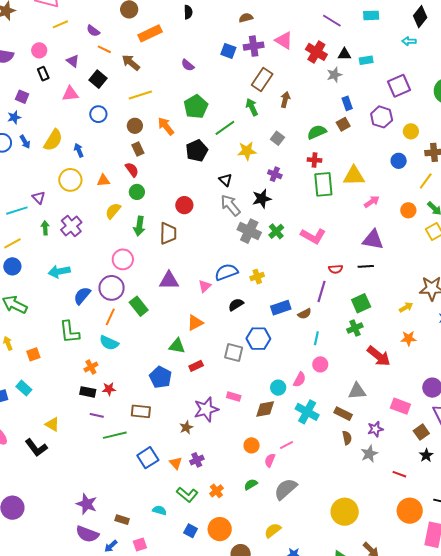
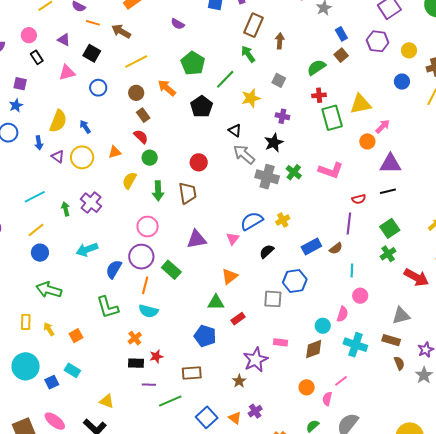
blue arrow: (25, 142) -> (39, 143), moved, turned 32
purple triangle: (39, 198) -> (58, 156), moved
orange circle: (408, 210) -> (367, 141), moved

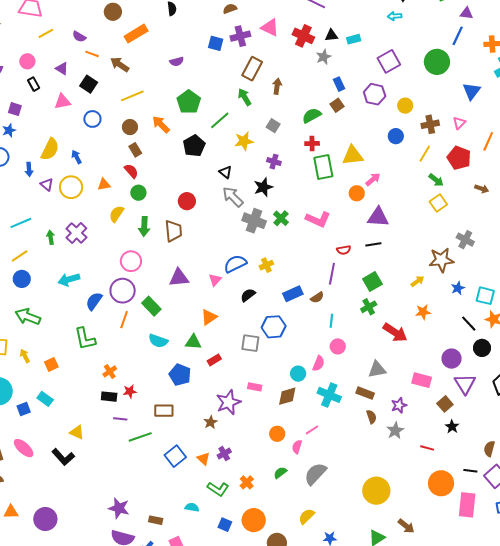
purple semicircle: (178, 24) -> (177, 62), turned -48
cyan semicircle: (148, 311) -> (158, 341), moved

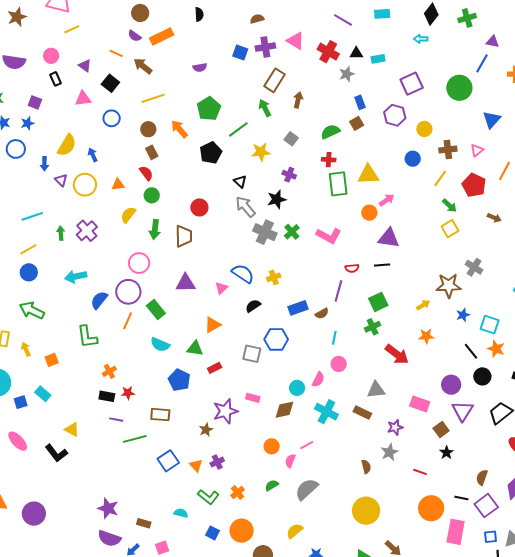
purple semicircle: (79, 37) -> (135, 36), moved
blue semicircle: (235, 264) -> (243, 274), turned 55
brown semicircle: (371, 417) -> (366, 467), moved

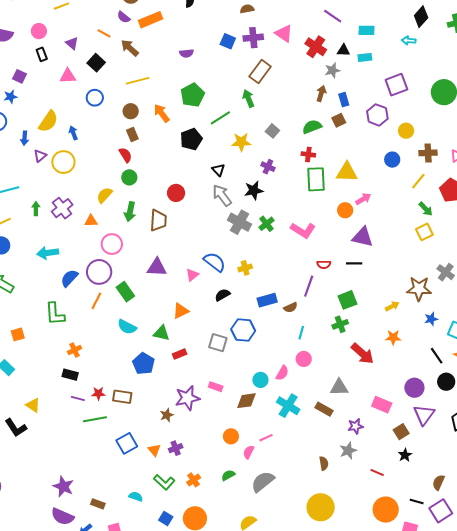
cyan rectangle: (382, 14) -> (366, 30), moved
brown arrow: (298, 100) -> (321, 93), moved
purple triangle: (61, 180) -> (40, 156), turned 32
orange triangle: (118, 184) -> (91, 221), moved
red star: (128, 393) -> (98, 393), moved

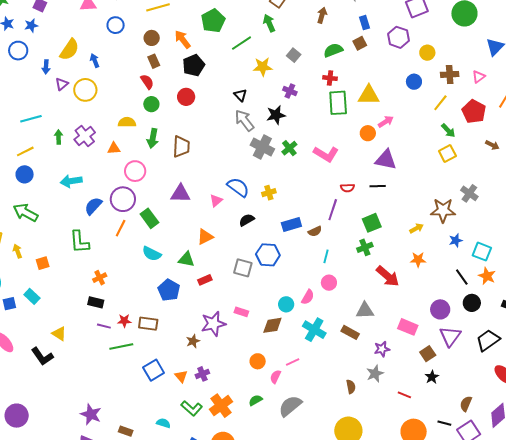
brown arrow: (321, 93) -> (322, 15), moved
black pentagon: (191, 139) -> (194, 65), moved
red circle: (176, 193) -> (186, 97), moved
yellow semicircle: (104, 195) -> (127, 122), turned 48
orange cross: (194, 480) -> (221, 406), size x1.6

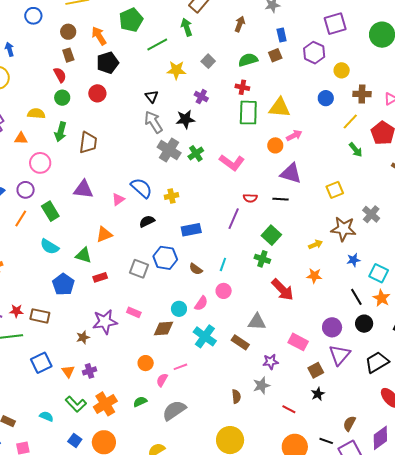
yellow square: (447, 154) -> (335, 190), moved
purple circle: (123, 199) -> (26, 190), size x0.7
green square: (372, 223) -> (271, 235), turned -30
brown semicircle: (315, 231) -> (196, 269), moved, turned 56
green cross: (365, 247) -> (262, 259), turned 35

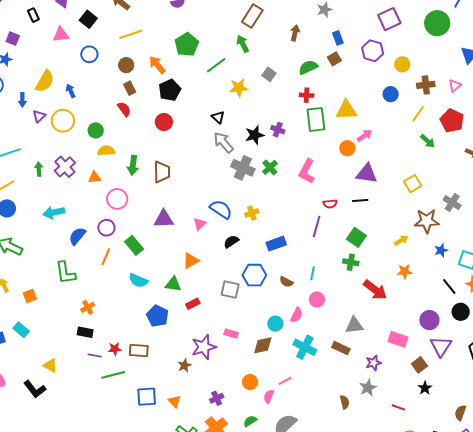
purple cross: (201, 97) -> (278, 130), moved
green circle: (62, 98) -> (96, 130), moved
pink L-shape: (232, 163) -> (307, 171), turned 90
blue square: (41, 363) -> (147, 397), turned 30
purple cross: (90, 371) -> (217, 398), moved

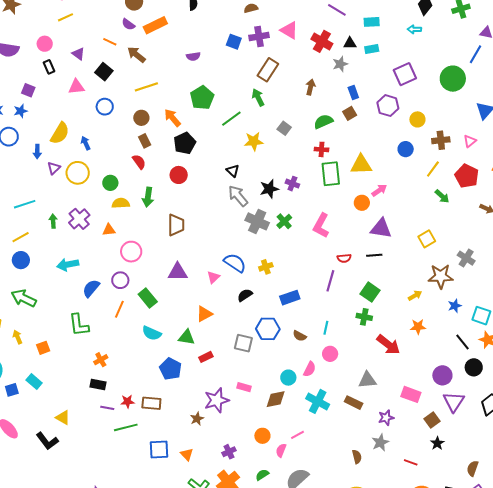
green arrow: (133, 165) -> (148, 197), moved

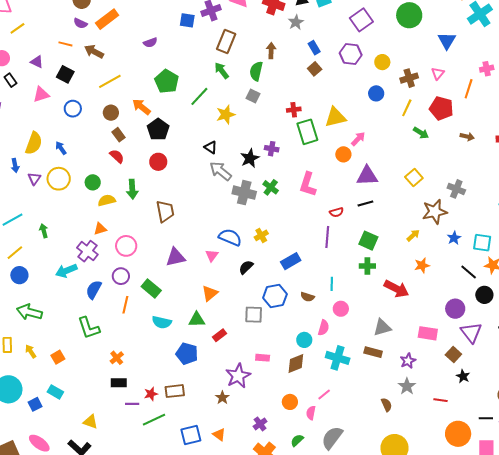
green semicircle: (323, 122) -> (256, 71), moved, turned -42
purple cross: (79, 219) -> (87, 251), moved

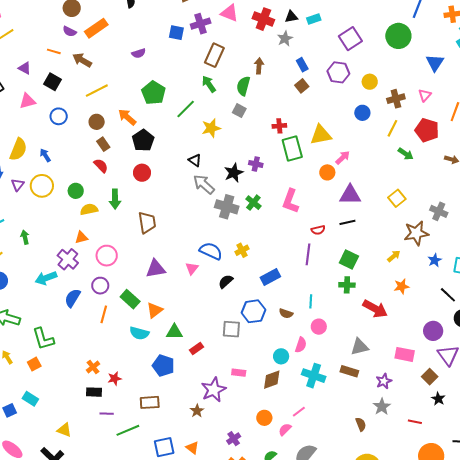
orange triangle: (210, 293) -> (155, 310), moved
green L-shape: (89, 328) -> (43, 339), moved
red star: (151, 394) -> (115, 379), moved
pink semicircle: (311, 413) -> (285, 429), turned 32

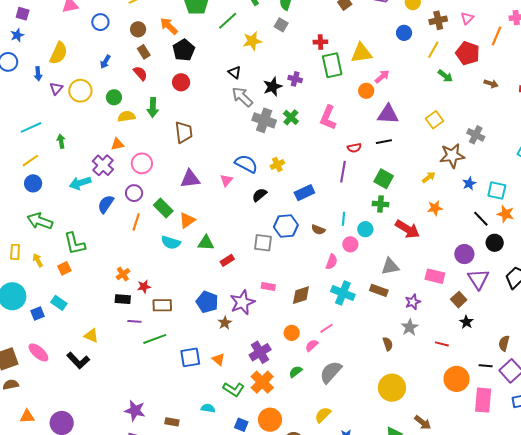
blue arrow: (45, 155) -> (105, 62), moved, turned -120
cyan circle: (281, 356) -> (365, 229), moved
blue pentagon: (163, 366) -> (207, 302), moved
brown rectangle: (150, 402) -> (162, 305), moved
purple cross: (234, 439) -> (260, 352), size x1.5

